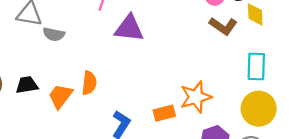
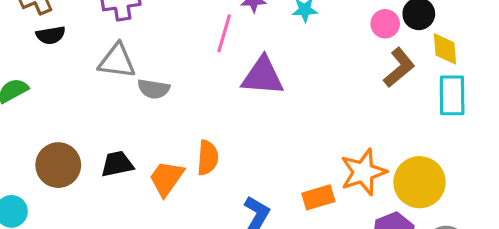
brown L-shape: (223, 26) -> (399, 68), turned -72
cyan rectangle: (256, 67) -> (452, 95), moved
yellow circle: (259, 109) -> (419, 182), moved

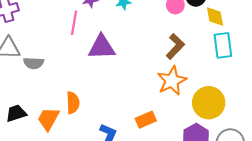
brown L-shape: (399, 68) -> (175, 46), moved
orange star: (363, 172) -> (172, 81), moved

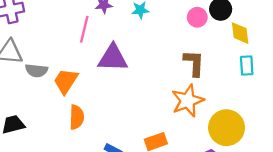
cyan rectangle: (223, 45) -> (247, 66), size x0.7
brown L-shape: (175, 46) -> (194, 63), turned -45
orange trapezoid: (48, 119) -> (66, 81), moved

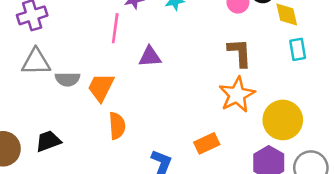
purple triangle: (113, 58) -> (150, 57), size x0.7

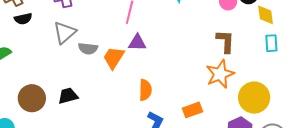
purple triangle: (150, 57) -> (137, 43), moved
gray triangle: (36, 62) -> (65, 33), turned -45
orange semicircle: (117, 126) -> (145, 90), moved

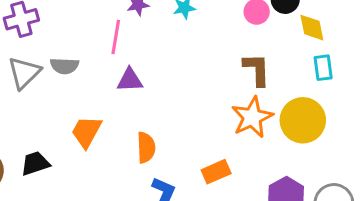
gray semicircle: (88, 49) -> (64, 66), moved
orange trapezoid: (114, 58) -> (86, 132), moved
yellow circle: (254, 98) -> (303, 120), moved

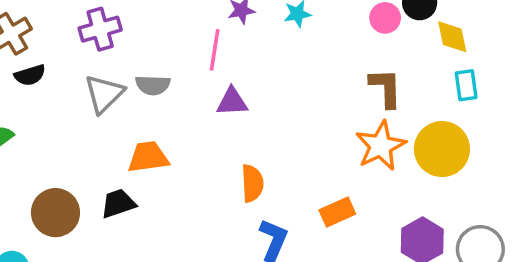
orange trapezoid: (86, 132) -> (148, 157), moved, turned 54

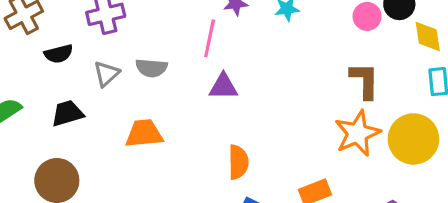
black semicircle: (30, 75) -> (59, 54), moved
gray triangle: (104, 94) -> (106, 74), size x0.7
black trapezoid: (118, 204) -> (67, 113), moved

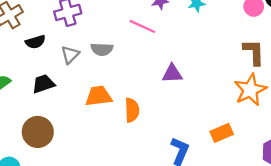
pink line: (210, 38) -> (142, 26), turned -75
purple triangle: (223, 87) -> (172, 74), moved
orange semicircle: (238, 162) -> (132, 110), moved

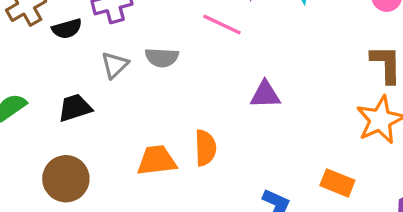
black semicircle: (35, 42) -> (67, 29), moved
orange trapezoid: (98, 96) -> (157, 160), moved
orange rectangle: (222, 133) -> (337, 183), turned 45

